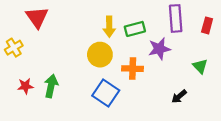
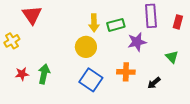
orange cross: (133, 69) -> (126, 72), moved

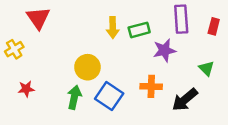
yellow circle: (86, 47) -> (87, 67), moved
green arrow: (44, 74) -> (74, 97), moved
black arrow: (154, 83) -> (185, 100), size x1.6

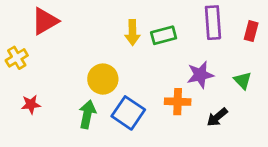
red triangle: (38, 18) -> (45, 21), turned 35
purple star: (164, 50) -> (200, 75), moved
black arrow: (185, 100) -> (217, 117), size x0.7

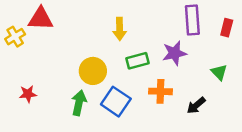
red triangle: (45, 21) -> (41, 19), turned 32
green rectangle: (164, 35) -> (137, 61), moved
yellow cross: (17, 58) -> (15, 37), moved
purple star: (200, 75) -> (174, 53), moved

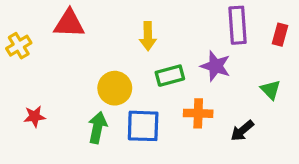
red triangle: (41, 19) -> (69, 24), moved
purple star: (174, 53) -> (216, 66), turned 30
blue square: (116, 102) -> (143, 126), turned -32

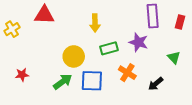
orange cross: (198, 113) -> (127, 73), turned 30
green arrow: (97, 128) -> (63, 82), turned 42

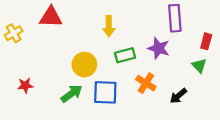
red rectangle: (180, 22) -> (206, 41), moved

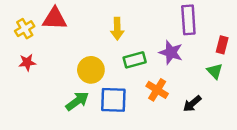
yellow cross: (14, 33) -> (25, 29), moved
red star: (25, 85) -> (27, 62), moved

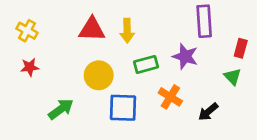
red triangle: (55, 19) -> (92, 29), moved
yellow cross: (25, 29) -> (27, 31), turned -30
green arrow: (77, 101) -> (61, 109), moved

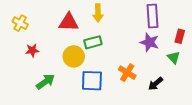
yellow arrow: (127, 31) -> (98, 13), moved
purple star: (185, 56) -> (149, 42), moved
green rectangle: (146, 64) -> (93, 42), moved
red star: (30, 67) -> (32, 50), moved

